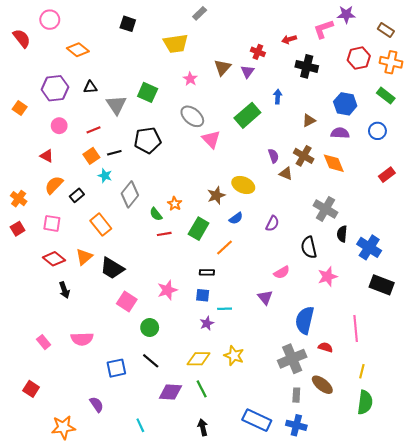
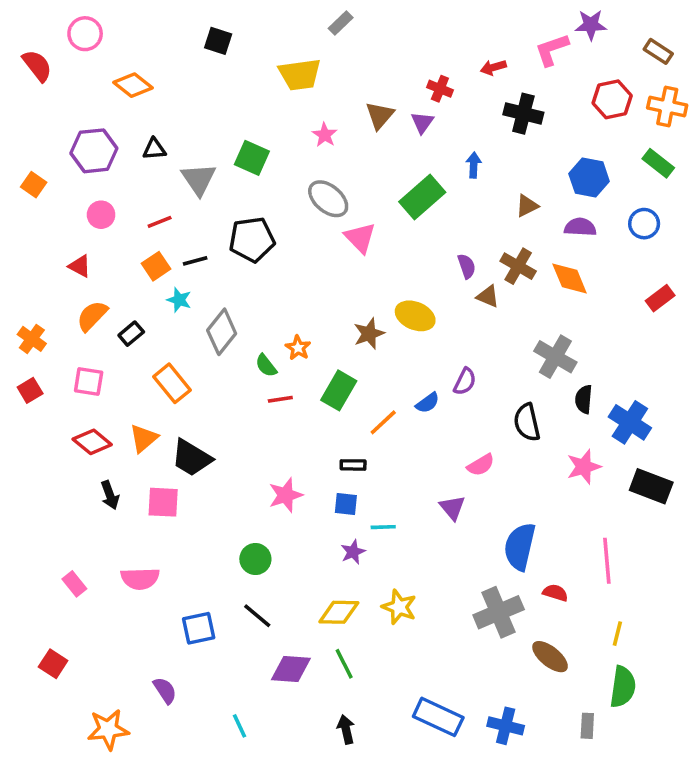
blue semicircle: (236, 218) -> (428, 403), moved
pink star: (328, 277) -> (584, 467), moved
pink square: (127, 302) -> (163, 502), moved, turned -30
gray rectangle: (296, 395) -> (587, 726), moved

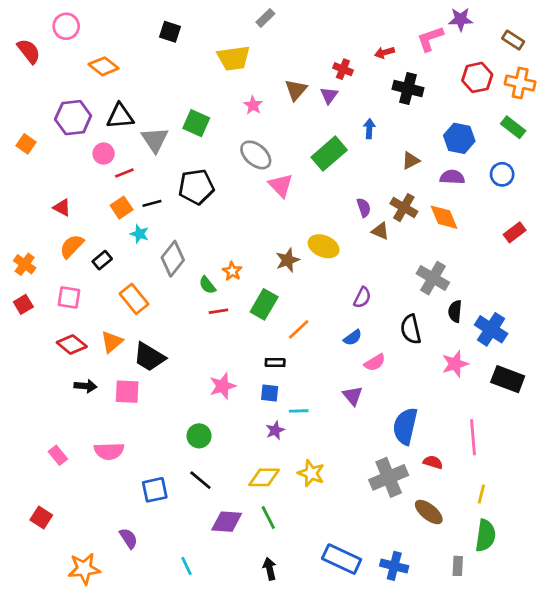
black triangle: (154, 149) -> (120, 116), size x1.5
pink circle: (101, 215) -> (104, 154), moved
blue semicircle: (428, 403) -> (353, 338), moved
black arrow: (110, 495) -> (86, 386), turned -65

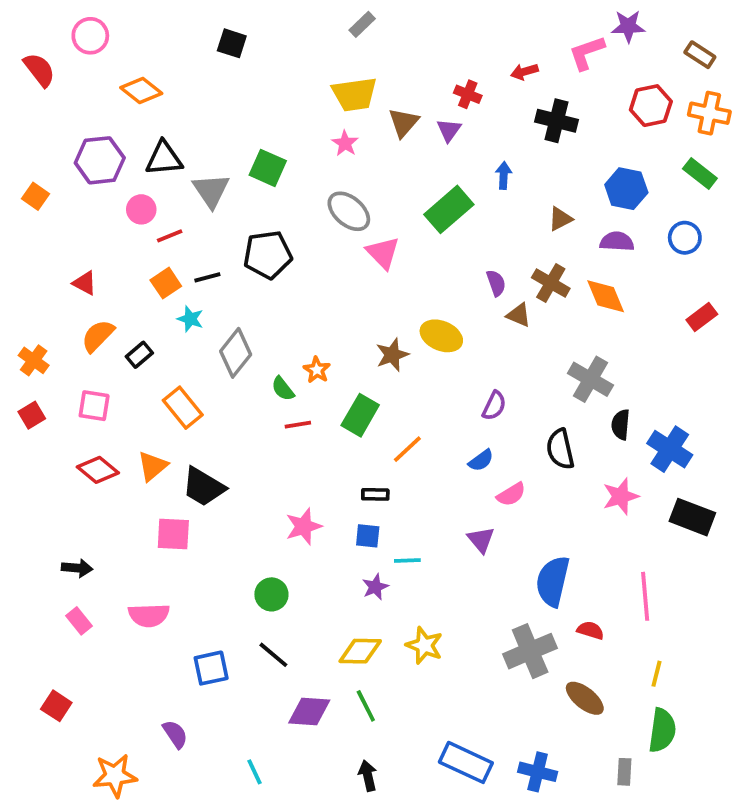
yellow trapezoid: (234, 58) -> (355, 94), moved
black arrow: (86, 386) -> (77, 568), moved

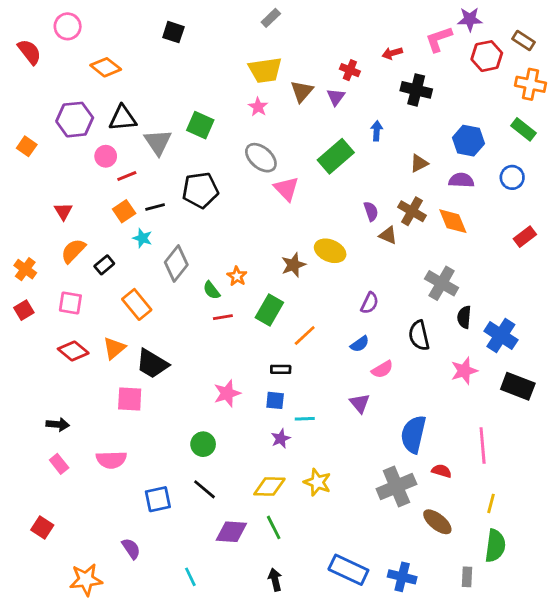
red hexagon: (651, 106) -> (487, 56), moved
red triangle: (85, 283) -> (63, 211), turned 30

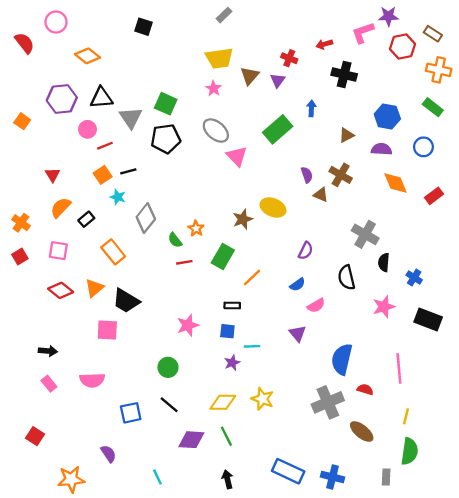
black pentagon: (200, 190) -> (166, 139), moved
orange diamond: (453, 221) -> (395, 183), moved
blue cross: (501, 335) -> (414, 278), size x0.6

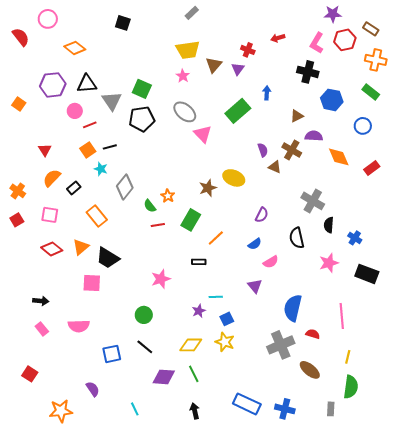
pink L-shape: (363, 33) -> (317, 43), moved, turned -40
black cross: (344, 75) -> (308, 72), moved
purple semicircle: (381, 149) -> (314, 136), moved
blue square: (227, 331) -> (227, 319), moved, turned -32

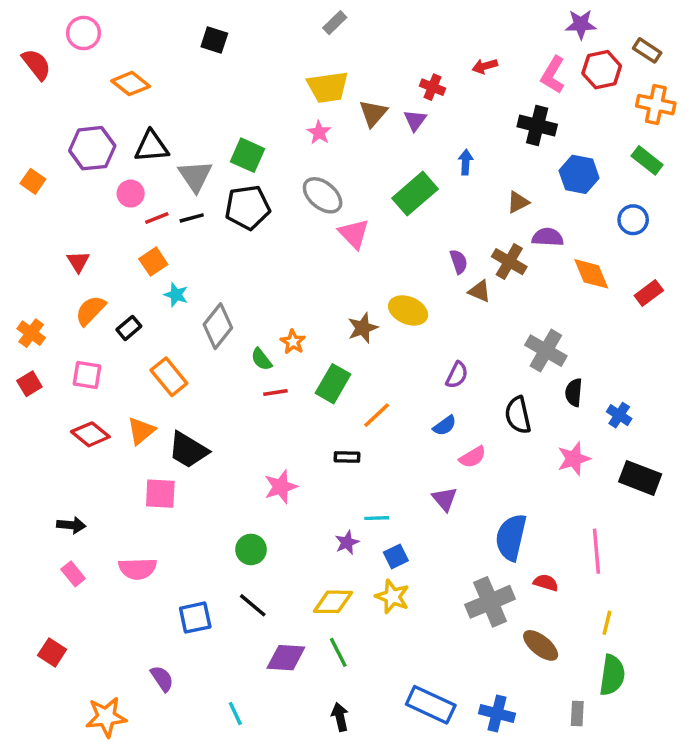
black line: (110, 147) -> (192, 218), moved

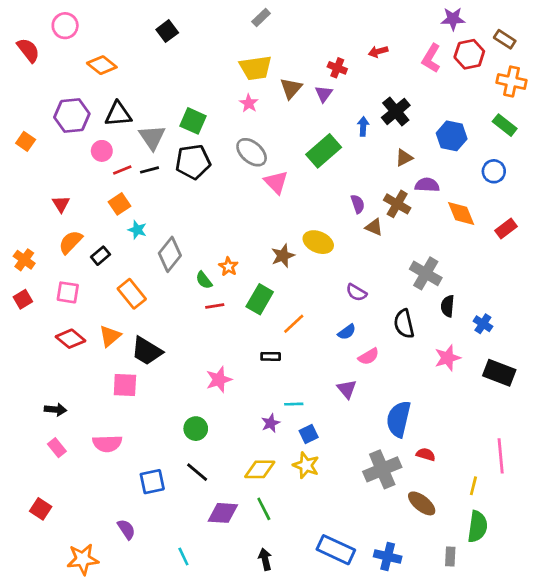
black square: (214, 40) -> (167, 31), turned 35
black cross: (537, 125) -> (396, 111), moved, turned 36
purple semicircle: (457, 375) -> (356, 292), turned 95
pink line: (596, 551) -> (501, 456), moved

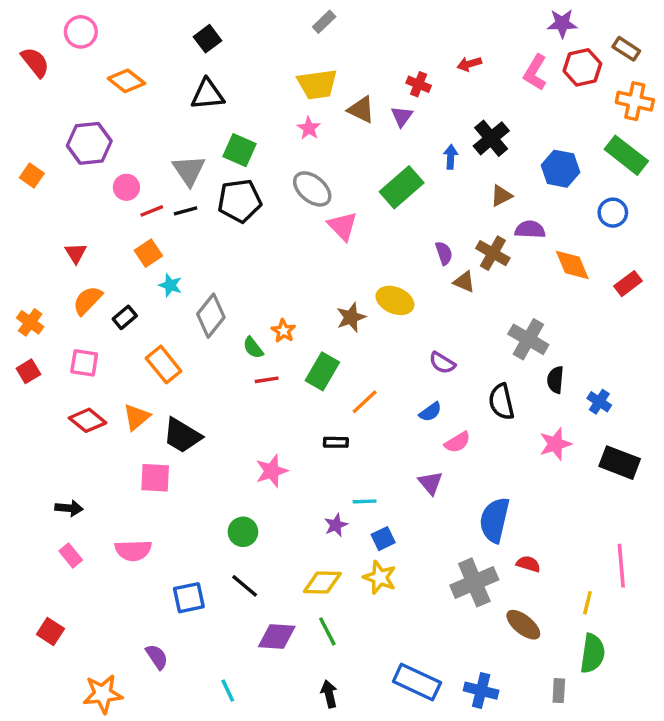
brown triangle: (291, 88) -> (361, 110), turned -45
black triangle: (118, 114) -> (207, 94), moved
green rectangle: (505, 125) -> (626, 155), size x1.4

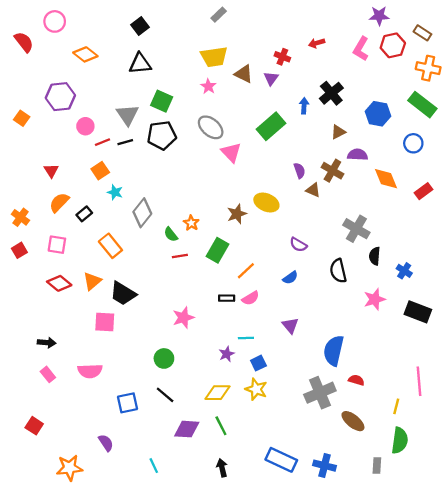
pink semicircle: (457, 442) -> (250, 298), moved

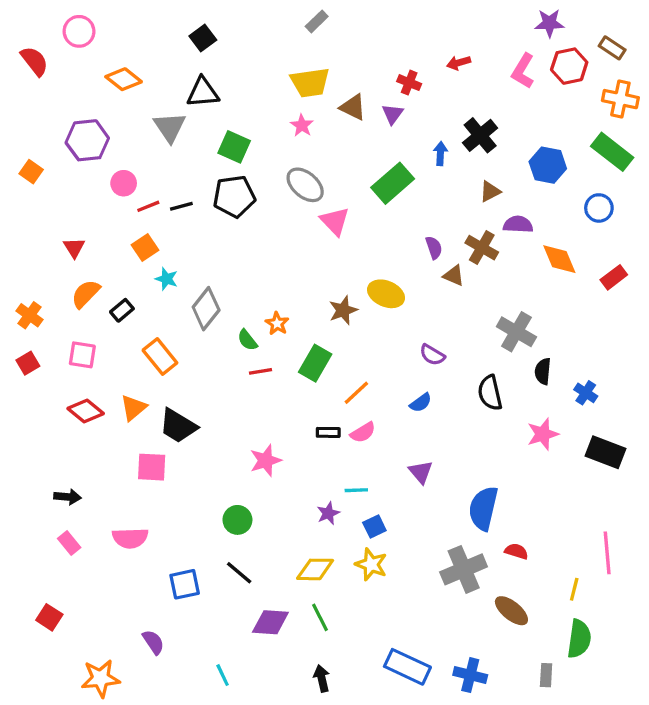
gray triangle: (128, 115) -> (170, 127), moved

